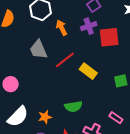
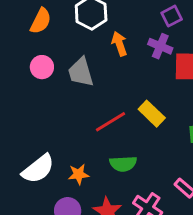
purple cross: (89, 26) -> (160, 46), turned 35
red line: (65, 60) -> (110, 122), moved
pink circle: (11, 84) -> (42, 67), moved

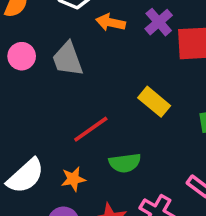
orange arrow: (119, 44) -> (111, 22), turned -55
purple cross: (160, 46) -> (159, 22), turned 30
red line: (110, 122) -> (91, 129), moved

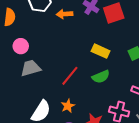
gray trapezoid: (68, 59) -> (31, 68), moved, turned 110
green semicircle: (125, 163) -> (101, 77), moved

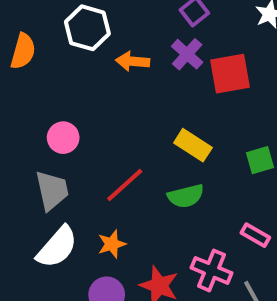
pink circle: (21, 46) -> (63, 138), moved
gray trapezoid: (31, 68) -> (52, 190), moved, turned 85

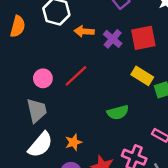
purple cross: (187, 54) -> (113, 39), moved
yellow rectangle: (193, 145) -> (142, 76), moved
red line: (125, 185) -> (76, 76), moved

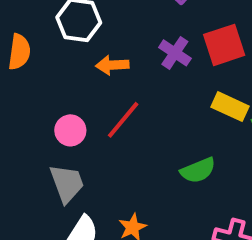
orange arrow: (84, 31) -> (112, 65), moved

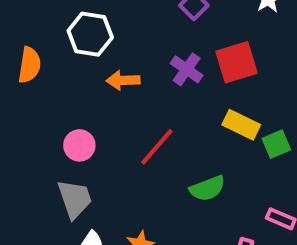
red line: (123, 120) -> (157, 147), moved

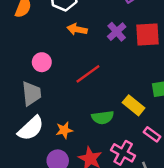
yellow rectangle: (241, 125) -> (134, 105), moved
green semicircle: (207, 188) -> (103, 117), moved

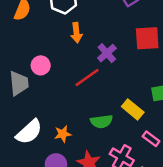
orange arrow: (77, 29) -> (76, 33), turned -108
purple cross: (117, 32) -> (107, 53), moved
gray trapezoid: (31, 94) -> (19, 83), moved

